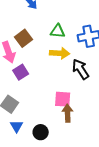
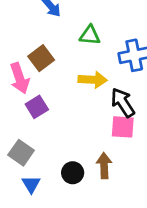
green triangle: (58, 31) -> (90, 35), moved
pink square: (63, 99) -> (123, 127), moved
black circle: (41, 132) -> (73, 173), moved

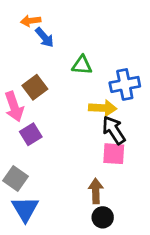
yellow arrow: (93, 80) -> (103, 108), moved
black circle: (73, 173) -> (103, 217), moved
blue triangle: (31, 184) -> (25, 209), size x1.5

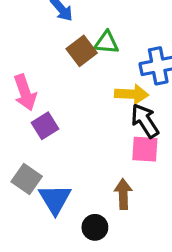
brown square: (35, 87) -> (82, 51), moved
blue triangle: (25, 209) -> (55, 199), moved
black circle: (103, 217) -> (95, 227), moved

